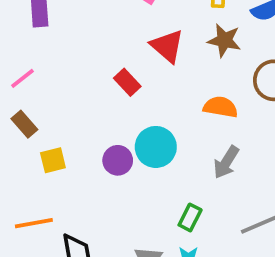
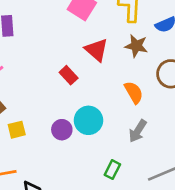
orange semicircle: (221, 107) -> (134, 92), turned 50

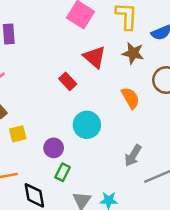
purple circle: (62, 130) -> (54, 148), moved
gray arrow: (138, 131) -> (133, 156), moved
green rectangle: (112, 170) -> (63, 172), moved

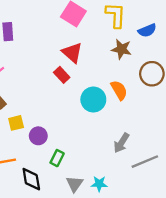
red triangle: (95, 57) -> (72, 53), moved
cyan circle: (87, 125) -> (93, 100), moved
purple circle: (54, 148) -> (38, 136), moved

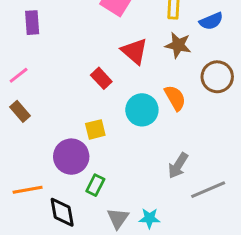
red triangle: (72, 53) -> (134, 51), moved
yellow square: (16, 123) -> (95, 129), moved
purple circle: (38, 136) -> (71, 157), size x1.5

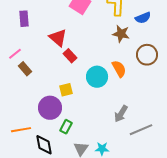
red triangle: (134, 51) -> (58, 38), moved
brown rectangle: (20, 111) -> (25, 69), moved

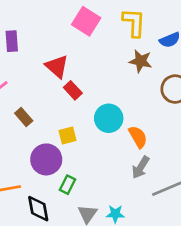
brown rectangle: (25, 69) -> (24, 117), moved
orange semicircle: (119, 69) -> (138, 137), moved

